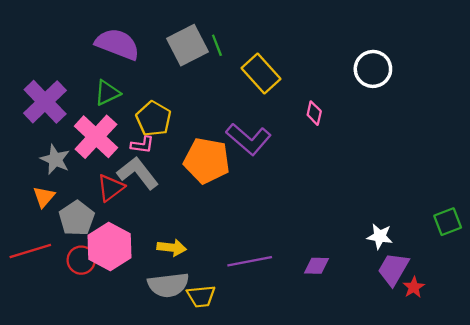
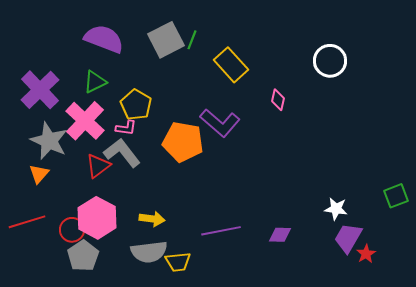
green line: (217, 45) -> (192, 40), turned 42
gray star: (55, 159) -> (49, 141), size x1.4
gray pentagon: (77, 218) -> (83, 256), moved

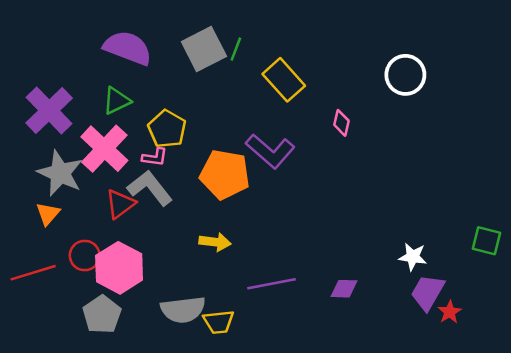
green square: (396, 196) -> (486, 241), turned 35
yellow arrow: (152, 219) -> (215, 242), moved
red circle: (72, 230) -> (85, 256), moved

